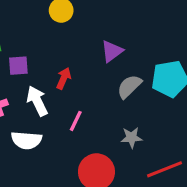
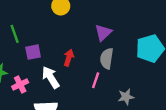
gray semicircle: (129, 86) -> (107, 59), moved, turned -30
pink line: (76, 121) -> (96, 80), moved

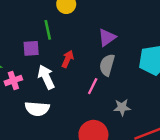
green line: (15, 34) -> (48, 30), moved

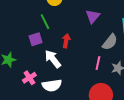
gray semicircle: (107, 65) -> (110, 42), moved, turned -144
pink cross: (13, 80) -> (29, 78), moved
pink line: (93, 86) -> (98, 63), moved

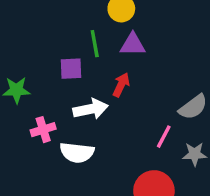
purple triangle: (93, 16) -> (133, 45), moved, turned 35
white arrow: (53, 59) -> (91, 109), turned 102

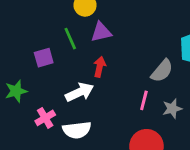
purple square: (71, 69) -> (44, 58), moved

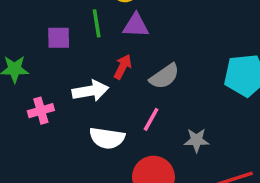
gray semicircle: (162, 71) -> (164, 76), moved
pink line: (144, 100) -> (151, 119), moved
white semicircle: (77, 130) -> (107, 138), moved

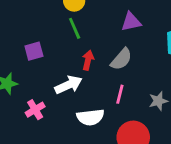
green line: (97, 23) -> (75, 28), moved
purple triangle: (136, 25) -> (131, 22), moved

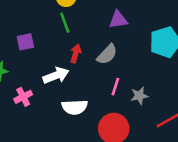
pink line: (120, 94) -> (115, 87), moved

